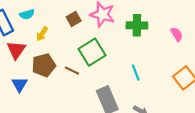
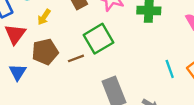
brown line: (72, 71) -> (76, 58), turned -48
cyan line: (136, 72) -> (170, 69), moved

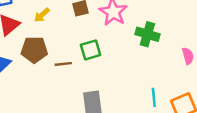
green square: (99, 39) -> (91, 50), size x0.7

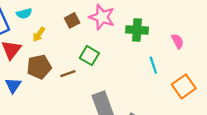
green square: (91, 50) -> (89, 56), turned -30
cyan line: (154, 97) -> (153, 65), moved

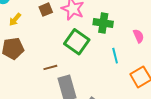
green square: (89, 56) -> (77, 42), moved, size x1.4
brown line: (68, 74) -> (50, 67), moved

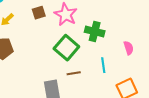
brown line: (50, 67) -> (74, 73), moved

